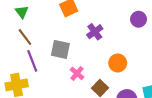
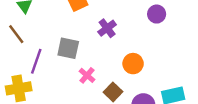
brown line: (25, 37) -> (16, 34), moved
purple line: (32, 61) -> (36, 61), turned 40

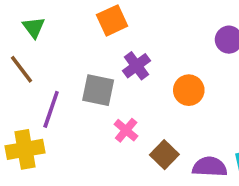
purple cross: (107, 28) -> (136, 66), moved
orange circle: (133, 64) -> (189, 90), moved

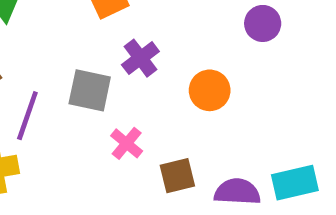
brown square: (164, 155) -> (177, 176), turned 32

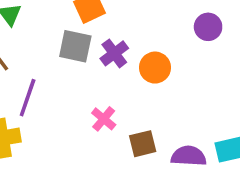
gray square: (90, 90) -> (75, 46), moved
orange circle: (210, 90) -> (155, 68), moved

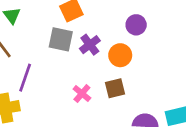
purple circle: (208, 27) -> (136, 25), moved
brown square: (143, 144) -> (115, 88), moved

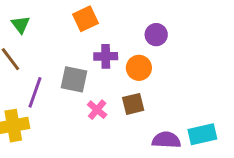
gray square: (61, 39) -> (74, 79), moved
purple cross: (90, 45) -> (106, 56), turned 36

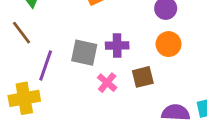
purple cross: (106, 56) -> (117, 45), moved
orange circle: (139, 68) -> (169, 44), moved

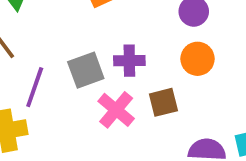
gray square: (84, 53) -> (86, 70), turned -32
pink cross: (107, 83) -> (116, 110), size x1.4

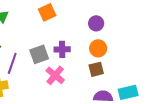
brown square: (163, 102) -> (96, 69), moved

